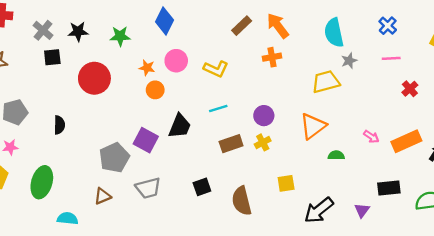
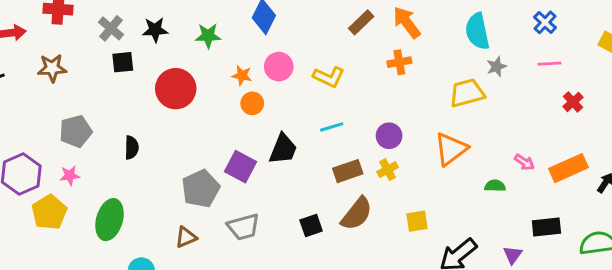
green semicircle: (336, 155) -> (495, 186), moved
brown semicircle: (242, 201) -> (357, 214), moved, turned -128

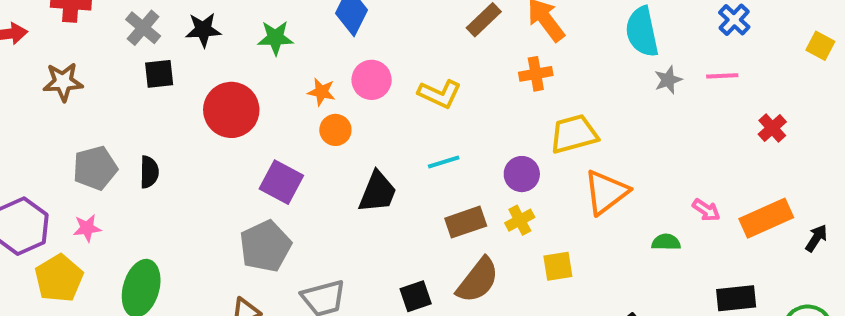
pink line: (549, 64) -> (722, 76), moved
yellow trapezoid: (467, 93) -> (574, 134), moved
black semicircle: (132, 148) -> (149, 172), moved
purple square: (240, 167) -> (281, 182), moved
yellow square: (417, 221) -> (558, 266), moved

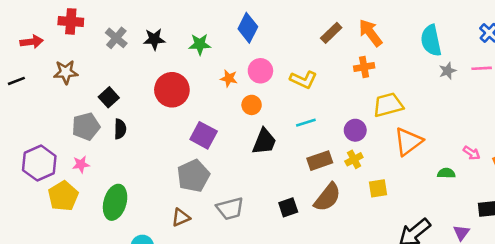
black square: (159, 74) -> (109, 97), moved, turned -36
orange circle: (335, 130) -> (252, 105), moved

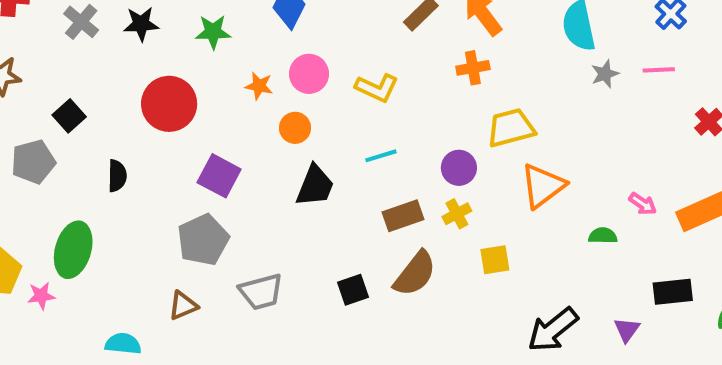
black semicircle: (120, 129) -> (117, 176), moved
pink star: (81, 164) -> (41, 296), moved
green ellipse: (115, 202) -> (73, 250), moved

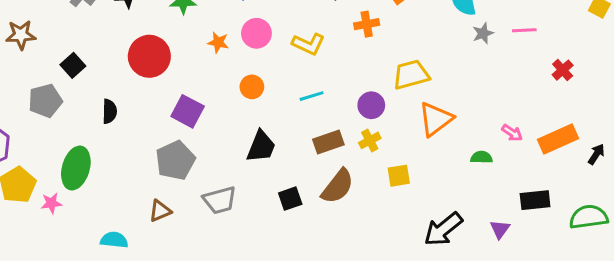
orange cross: (473, 68) -> (367, 24), moved
orange circle: (295, 128) -> (252, 87), moved
black trapezoid: (315, 186) -> (261, 147), moved

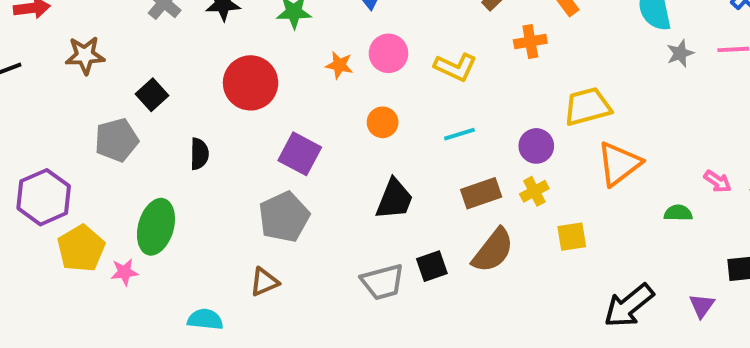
gray trapezoid: (220, 200) -> (383, 282), moved

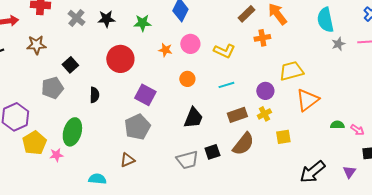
pink arrow: (718, 181) -> (357, 130), moved

